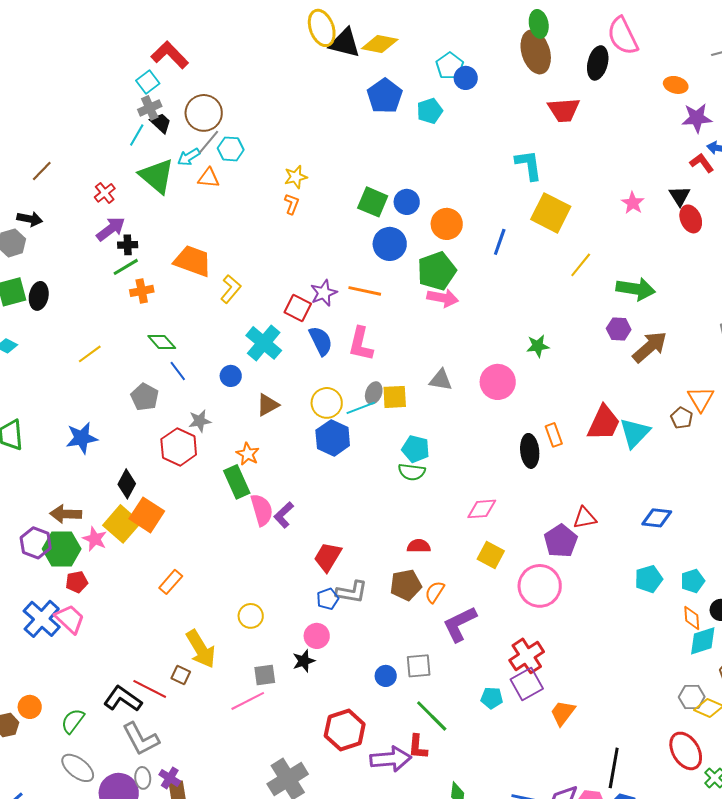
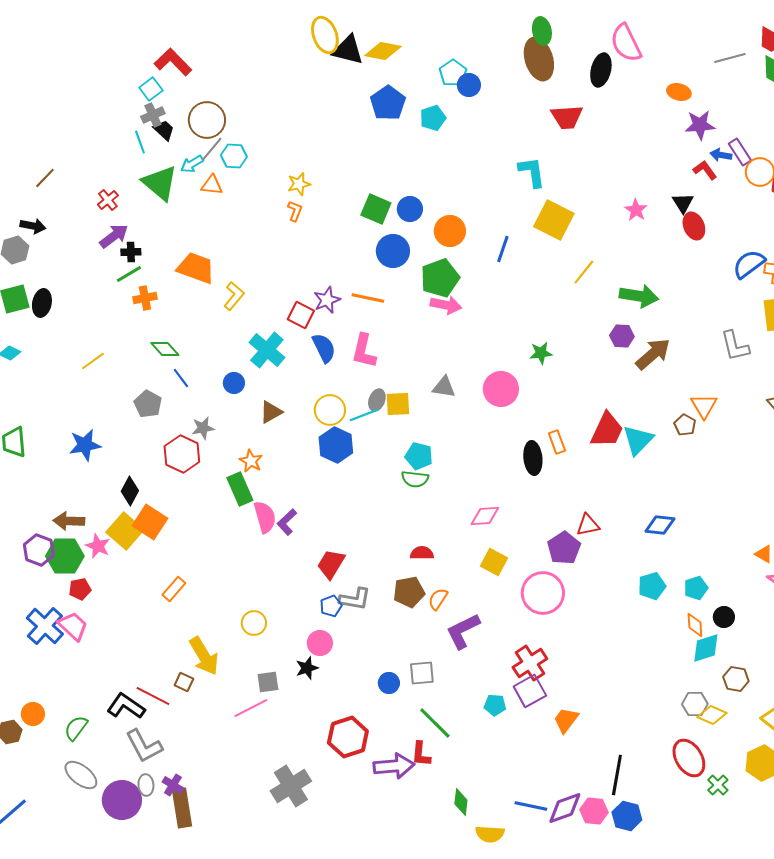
cyan line: (137, 135) -> (140, 142), turned -50

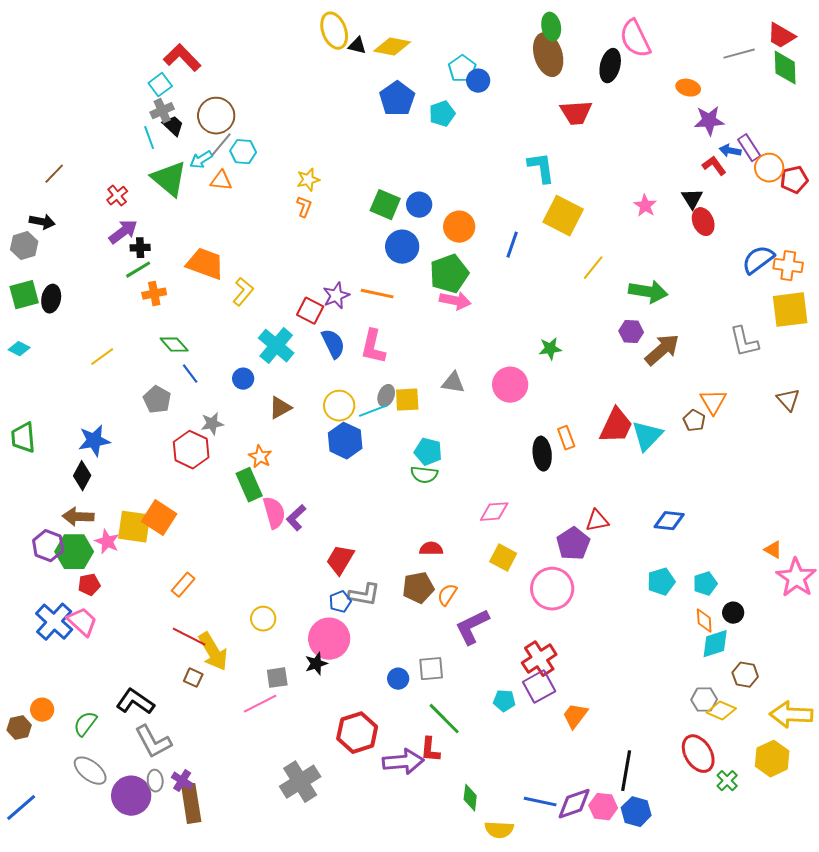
black triangle: (348, 50) -> (357, 46), size x0.6
black diamond: (130, 491) -> (82, 476), moved
yellow square: (125, 531) -> (134, 527), turned -33
pink circle: (320, 643) -> (329, 639), size x1.6
red line: (153, 696) -> (189, 637), moved

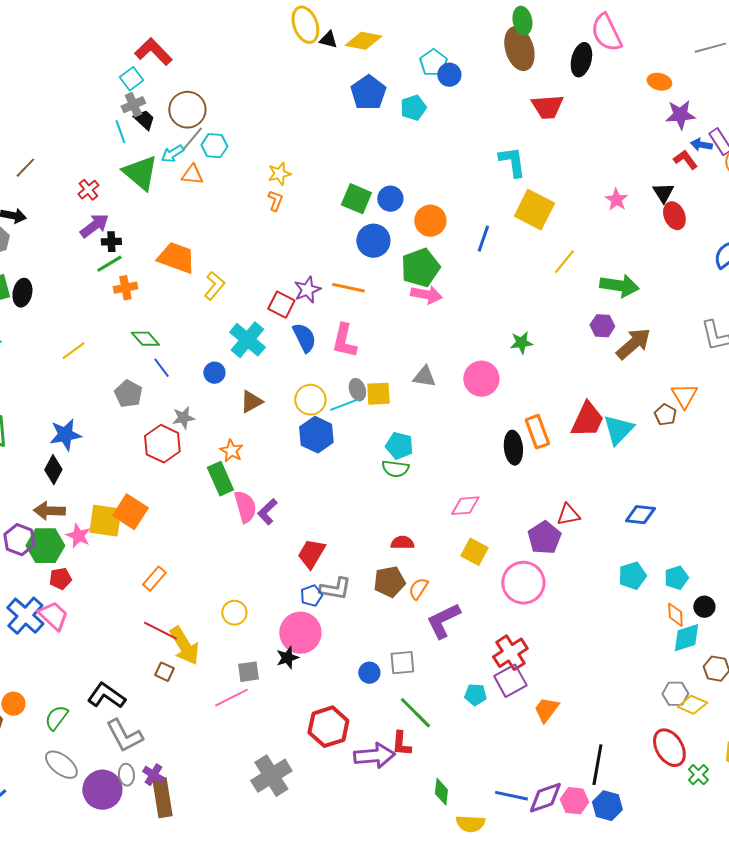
gray ellipse: (386, 396) -> (357, 390), turned -40
orange rectangle: (566, 438) -> (537, 432), size x1.4

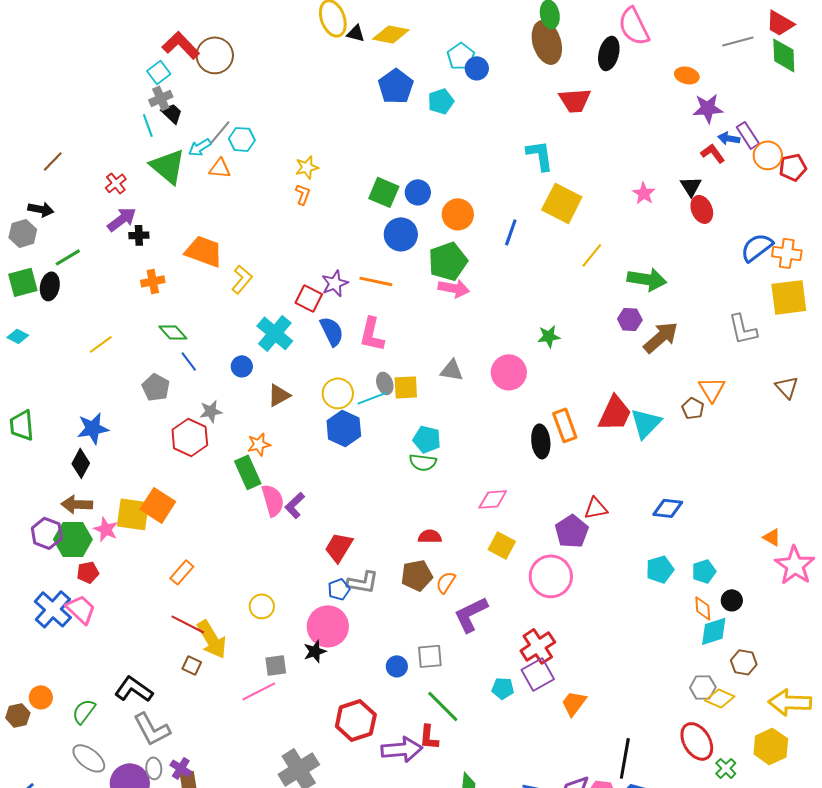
brown circle: (187, 110) -> (215, 55), moved
green line: (109, 264) -> (68, 257), moved
orange star: (231, 451) -> (259, 444), turned 30

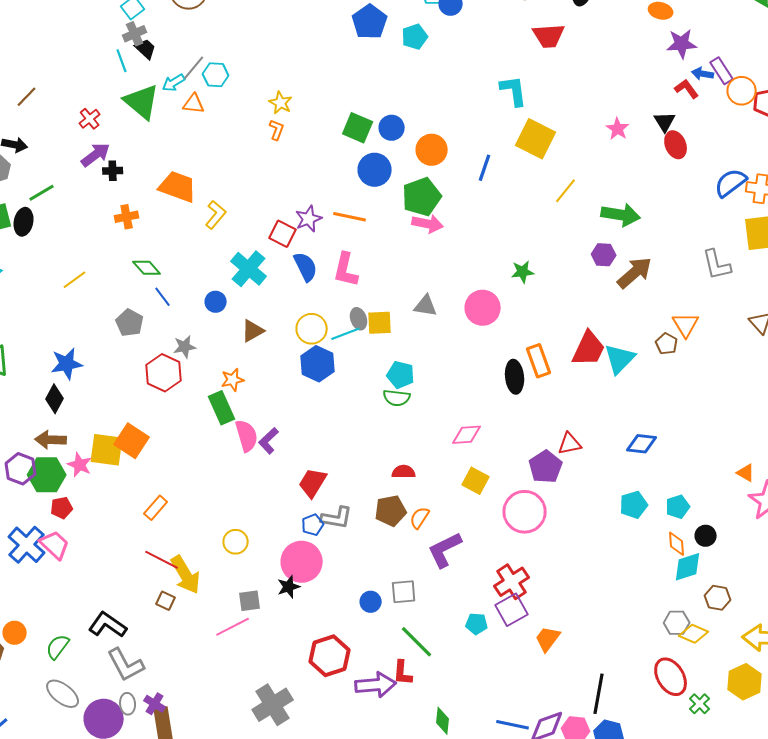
yellow star: (307, 167) -> (281, 103), turned -30

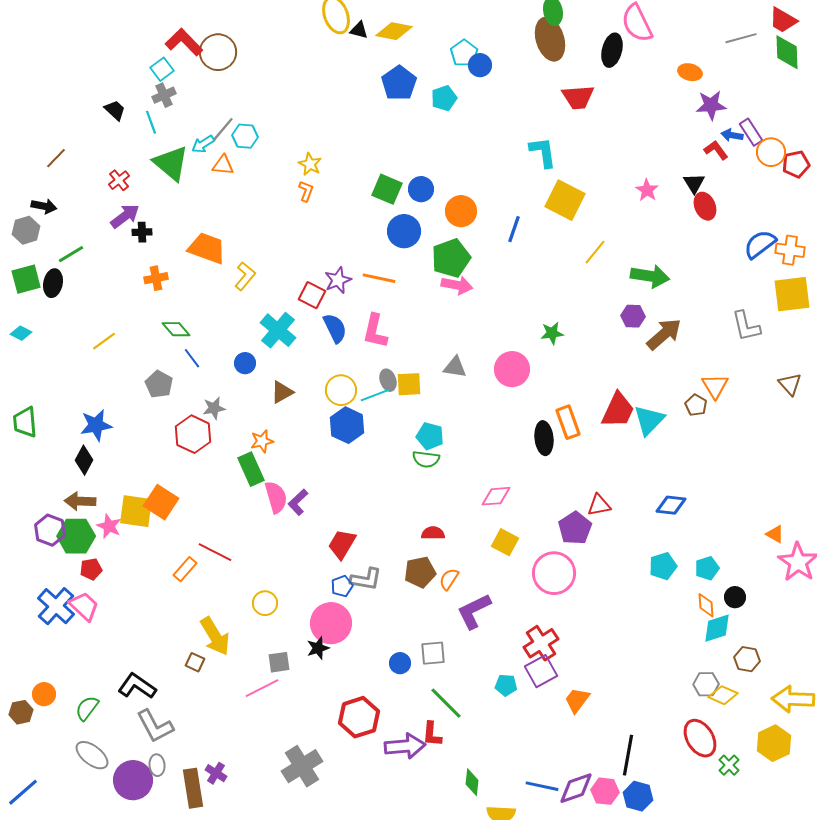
black trapezoid: (146, 49) -> (115, 110), moved
red line: (162, 560) -> (215, 552), moved
purple cross: (155, 704) -> (216, 773), moved

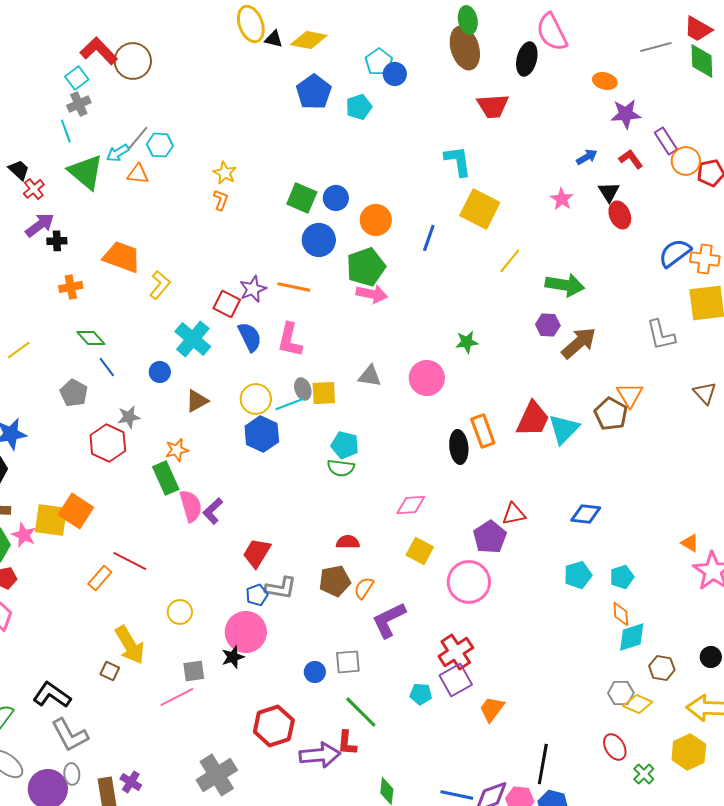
black trapezoid: (115, 110) -> (19, 170), moved
blue arrow: (732, 135) -> (587, 157), moved, turned 140
brown pentagon: (696, 405) -> (611, 414), size x1.5
black circle: (735, 597) -> (711, 657), moved
red ellipse: (700, 738) -> (615, 747), size x0.7

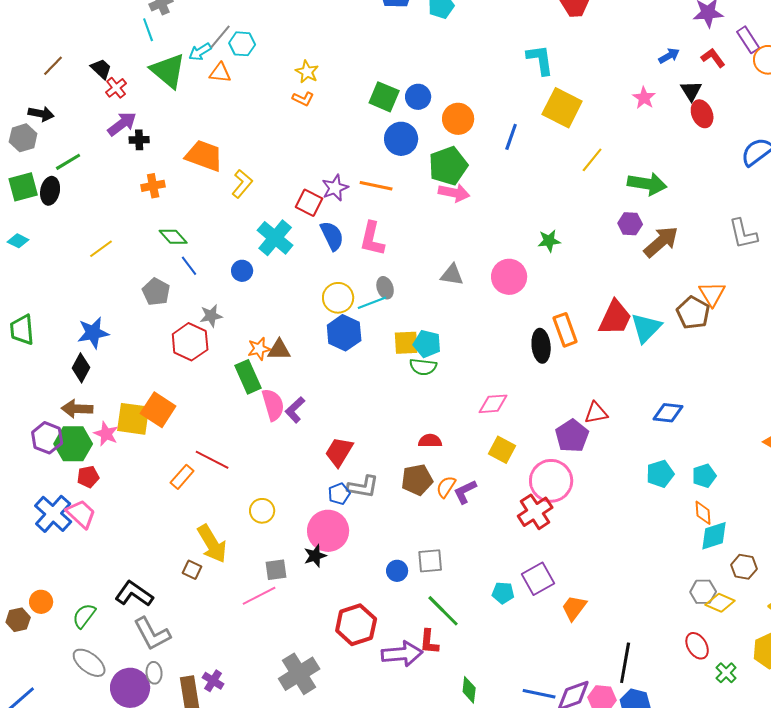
orange L-shape: (221, 200) -> (303, 99), turned 95
yellow square: (324, 393) -> (406, 343), moved
brown triangle: (197, 401) -> (279, 350), moved, turned 30
purple L-shape: (389, 620) -> (465, 492), moved, size x0.7
red cross: (456, 652) -> (535, 512), moved

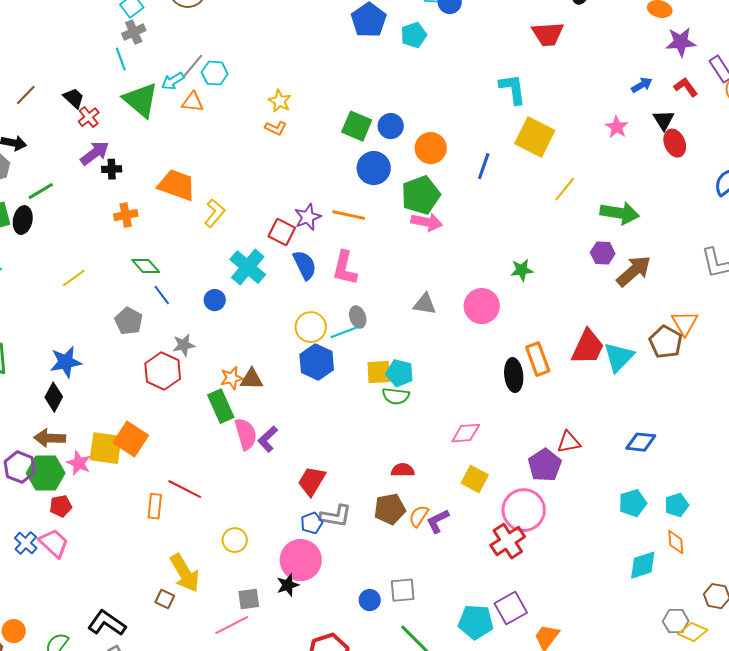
orange rectangle: (182, 477) -> (155, 506), turned -35
blue cross: (53, 514) -> (26, 543), size x0.6
cyan diamond: (714, 536) -> (643, 565), moved
cyan pentagon: (503, 593) -> (476, 622), size x1.6

